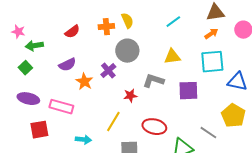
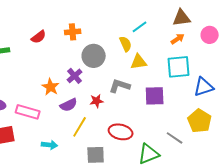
yellow semicircle: (127, 21) -> (126, 44), moved
purple semicircle: (67, 65) -> (69, 105), moved
blue triangle: (237, 82) -> (204, 87), turned -30

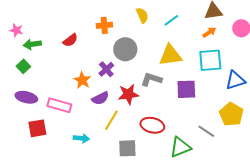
red semicircle: (39, 37) -> (70, 40), moved
yellow semicircle: (126, 44) -> (142, 15), moved
yellow triangle: (139, 62) -> (170, 55), size x1.4
red star: (97, 101) -> (128, 94), size x1.5

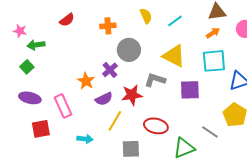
red semicircle: (70, 40) -> (67, 20), moved
yellow triangle: (170, 55) -> (174, 56), turned 35
pink rectangle: (59, 105) -> (63, 106), turned 50

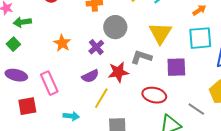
yellow triangle: (174, 56) -> (160, 33), turned 35
orange star: (86, 81) -> (62, 43), moved
red ellipse: (156, 126) -> (154, 95), moved

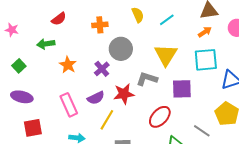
green arrow: (22, 22) -> (46, 44), moved
pink rectangle: (49, 83) -> (69, 105), moved
red ellipse: (154, 95) -> (160, 117), turned -60

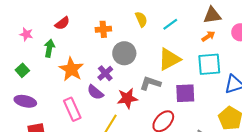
pink star: (12, 30) -> (26, 34), moved
green arrow: (46, 44) -> (49, 48), turned 108
yellow triangle: (166, 55) -> (169, 59), turned 30
orange star: (68, 65) -> (71, 69), size x1.4
purple semicircle: (96, 98) -> (95, 92), moved, turned 66

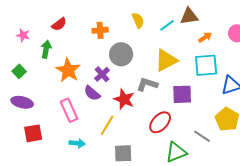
brown triangle: (212, 15) -> (189, 16), moved
red star: (127, 98) -> (124, 99), turned 30

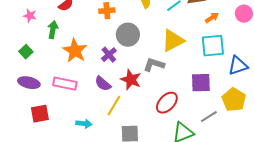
purple semicircle: (92, 93) -> (103, 84), moved
purple square: (182, 94) -> (201, 83), moved
pink rectangle: (69, 110) -> (65, 84), moved, turned -55
gray line: (202, 136) -> (209, 117), turned -66

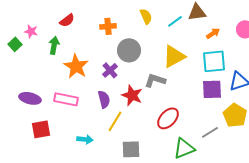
green square: (26, 52) -> (15, 44), moved
purple square: (201, 83) -> (212, 89), moved
purple semicircle: (103, 84) -> (104, 99), turned -144

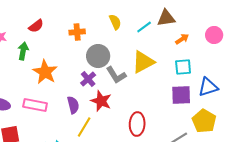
cyan square: (214, 61) -> (183, 67), size x0.7
purple cross: (110, 70) -> (88, 79), moved
gray L-shape: (155, 80) -> (116, 75), moved, turned -140
red ellipse: (168, 118) -> (137, 124), turned -40

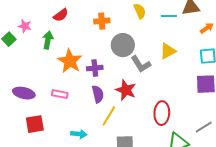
cyan line: (144, 27) -> (169, 16), turned 35
yellow triangle: (143, 62) -> (168, 51), size x0.7
purple cross: (88, 79) -> (95, 68), moved, turned 35
pink rectangle: (35, 105) -> (60, 94), size x0.7

